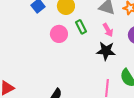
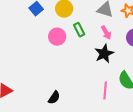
black star: (106, 51) -> (104, 54), turned -30

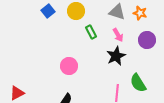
pink circle: (57, 37) -> (69, 66), moved

